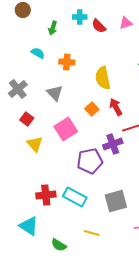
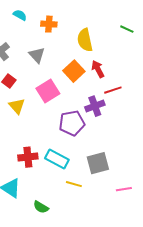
orange square: (92, 109) -> (74, 71), size x1.5
yellow line: (92, 233) -> (74, 184), moved

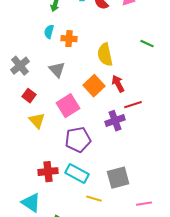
cyan semicircle: (20, 15) -> (49, 32), moved, turned -104
purple pentagon: (72, 123) -> (78, 140), moved

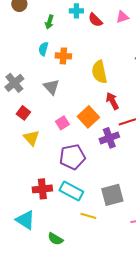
orange square: (94, 86) -> (88, 117), moved
pink square: (68, 106) -> (62, 123), size x0.6

